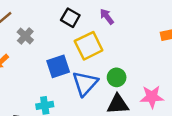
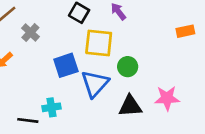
yellow square: (89, 46) -> (99, 43), turned 32
green circle: (117, 77) -> (128, 67), moved

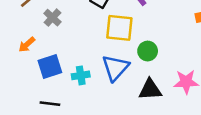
blue square: (66, 65) -> (50, 66), moved
cyan cross: (51, 107) -> (81, 75), moved

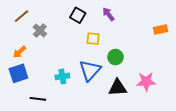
yellow square: (119, 28) -> (93, 39), size x0.6
blue square: (50, 66) -> (18, 73), moved

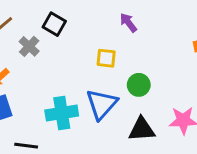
black square: (78, 15) -> (54, 24), moved
cyan cross: (62, 76) -> (62, 113), size x1.5

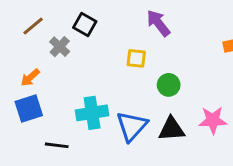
purple arrow: (128, 23) -> (158, 23), size x1.4
blue triangle: (102, 104) -> (132, 126), moved

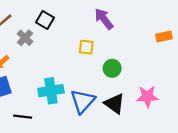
black triangle: (172, 129) -> (114, 104), turned 40

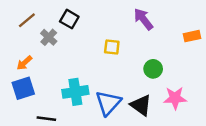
purple arrow: (104, 19) -> (143, 19), moved
green circle: (112, 68) -> (153, 69), moved

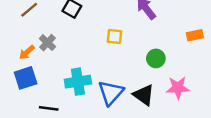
orange rectangle: (192, 36) -> (195, 35), moved
gray cross: (49, 37) -> (48, 43), moved

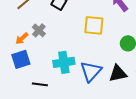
yellow square: (114, 37) -> (94, 25), size x1.5
black triangle: (144, 95) -> (118, 73), turned -48

